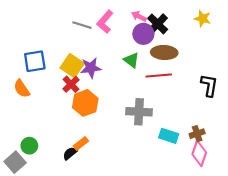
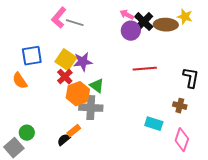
pink L-shape: (105, 22) -> (59, 18), moved
brown ellipse: (164, 52) -> (166, 25), moved
green triangle: (131, 60) -> (97, 86), moved
gray cross: (139, 112) -> (91, 108), moved
brown cross: (197, 134) -> (180, 106), moved, turned 32

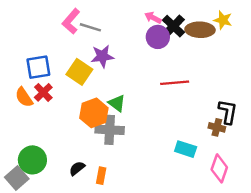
purple star: (83, 62) -> (102, 56), moved
red cross: (65, 77) -> (43, 92), moved
black L-shape: (191, 78) -> (228, 112), moved
orange rectangle: (74, 131) -> (101, 176), moved, turned -40
green circle: (27, 133) -> (32, 160), size x1.5

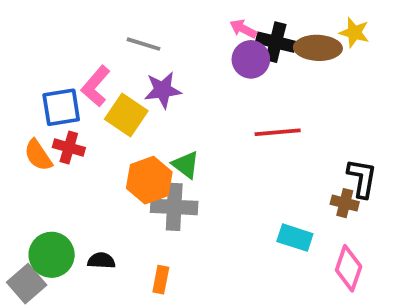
pink L-shape: (71, 21) -> (96, 86), moved
black cross: (173, 26) -> (276, 42), turned -30
red cross: (43, 92) -> (69, 148), turned -30
black semicircle: (77, 168) -> (101, 261), moved, turned 42

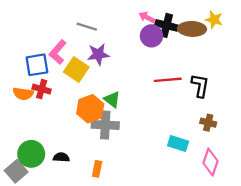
orange semicircle: (38, 155) -> (23, 94), turned -48
black L-shape: (362, 178) -> (200, 86), moved

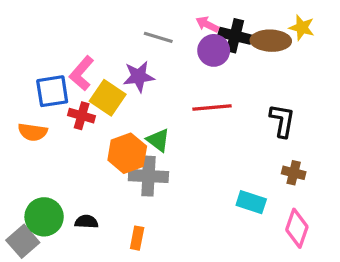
gray line: (87, 27) -> (158, 37), moved
red line: (168, 80) -> (212, 108), moved
red cross: (42, 89) -> (82, 116), moved

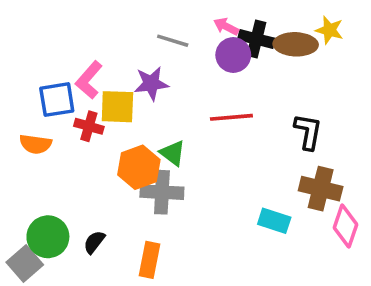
yellow square: (108, 98) -> (117, 107), turned -32
brown cross: (294, 173) -> (321, 189), size x1.6
black semicircle: (86, 222) -> (94, 242), turned -55
pink diamond: (297, 228) -> (346, 226), moved
orange rectangle: (137, 238) -> (149, 260), size x1.4

